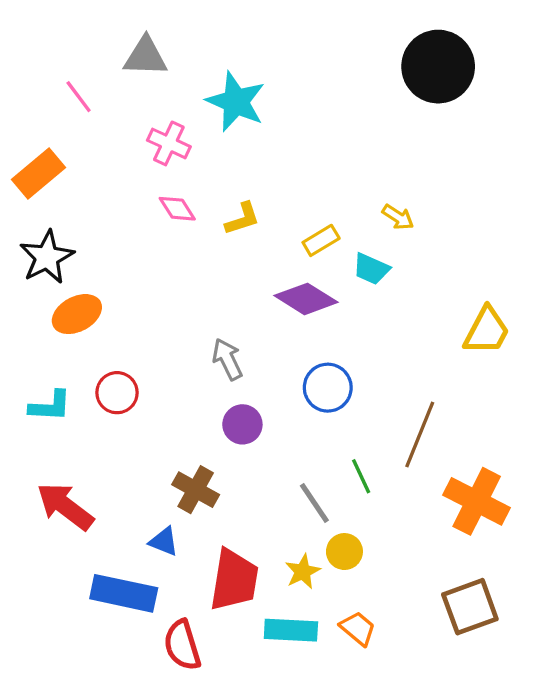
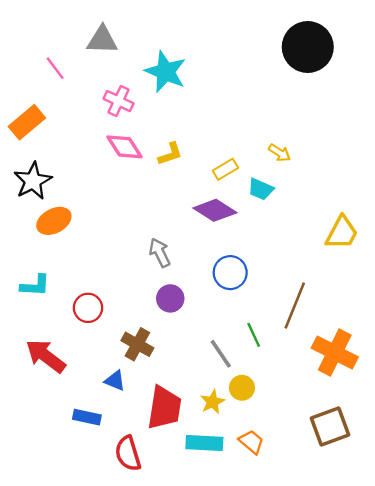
pink diamond: (177, 209) -> (124, 147), size x1.4
red circle: (117, 393) -> (88, 308), moved
blue rectangle: (124, 593) -> (87, 417), size x0.6

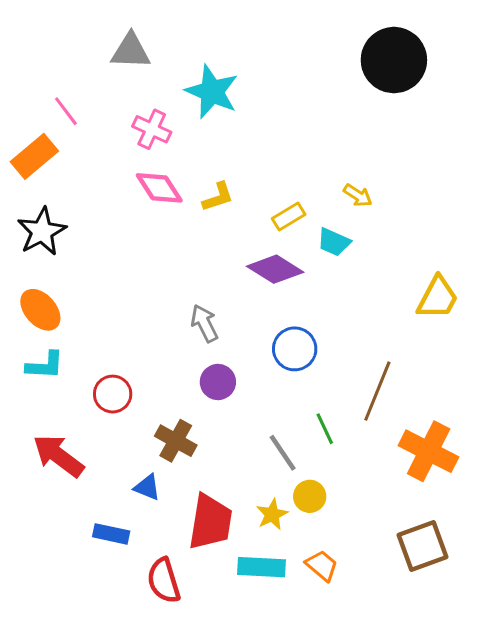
pink line: (55, 68) -> (66, 111), moved
orange ellipse: (54, 221) -> (40, 310), moved, turned 76

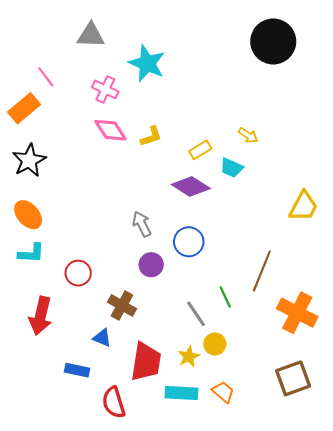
blue circle: (295, 349) -> (189, 242), moved
red arrow: (58, 456) -> (41, 316), turned -114

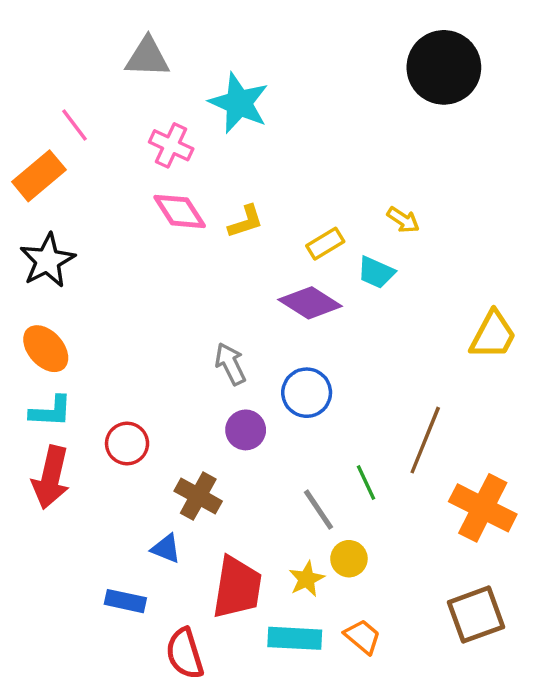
red arrow: (41, 316) -> (51, 477), moved

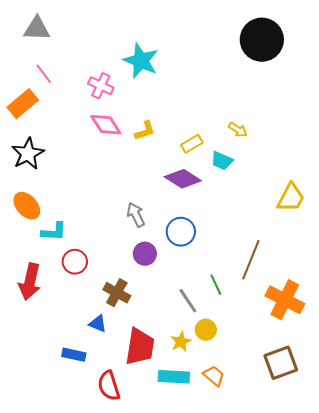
gray triangle: (147, 57) -> (37, 29), moved
cyan L-shape: (51, 411) -> (54, 232), moved

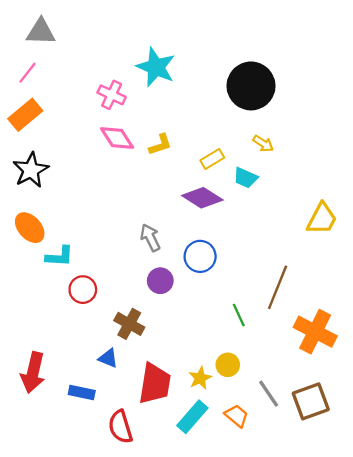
black circle: (262, 40) -> (251, 86), moved
pink line: (44, 74) -> (27, 73), moved, turned 75
red arrow: (30, 282) -> (33, 373), moved
gray line: (188, 301) -> (269, 394), moved
cyan rectangle: (174, 377) -> (192, 417), turned -52

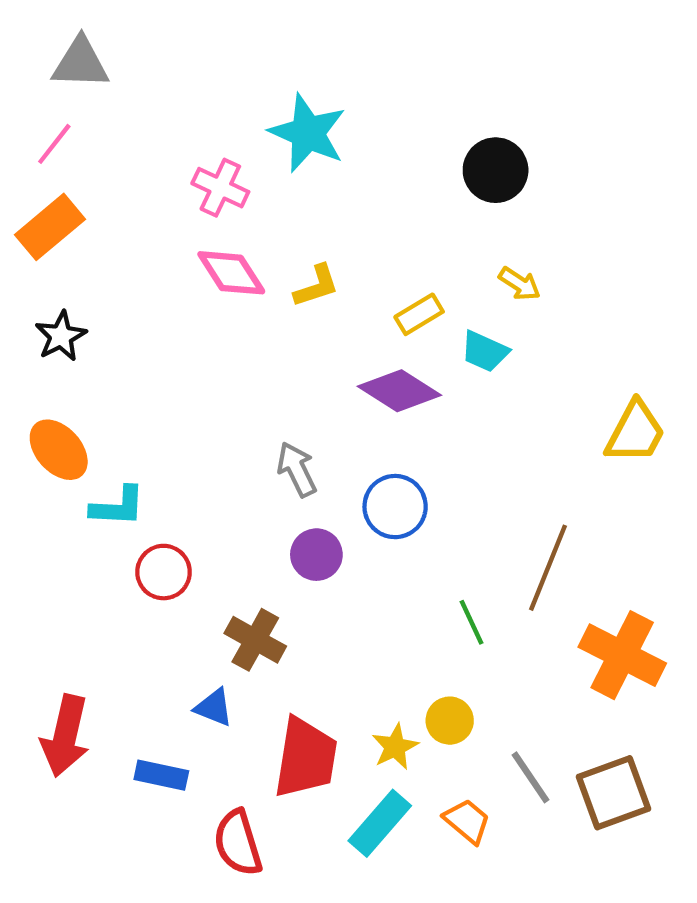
black circle: (251, 86) -> (496, 170), size x0.7
black star: (31, 170) -> (61, 336), size x0.7

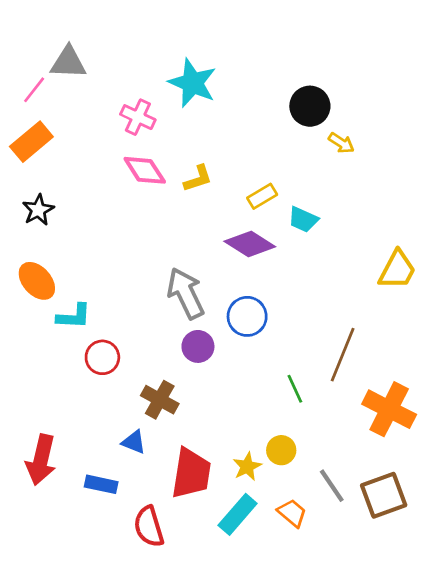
gray triangle: (81, 63) -> (68, 62), moved
yellow arrow: (520, 284) -> (341, 143), moved
gray arrow: (297, 469) -> (186, 293), size x1.5

